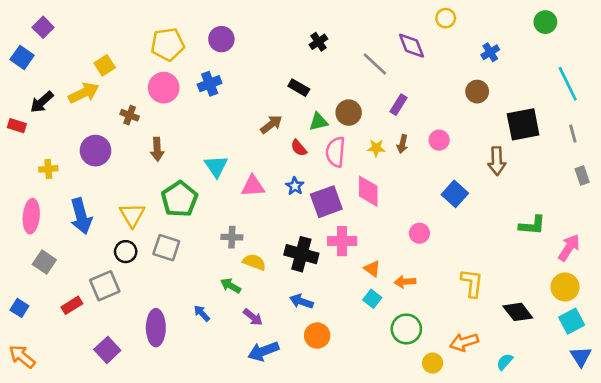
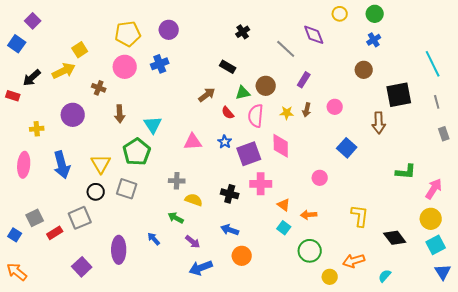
green circle: (545, 22) -> (375, 14), moved
cyan triangle: (216, 166) -> (153, 125), moved
black cross: (301, 254) -> (230, 194), size x0.7
gray square: (44, 262) -> (35, 218), moved, turned 30

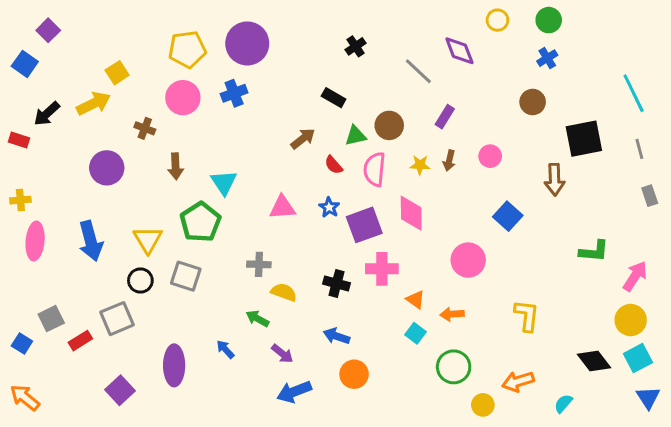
purple circle: (169, 30) -> (247, 43), size x1.5
yellow cross: (37, 129) -> (20, 200), moved
pink circle: (320, 178) -> (468, 260), size x1.5
black diamond: (395, 238) -> (594, 361), moved

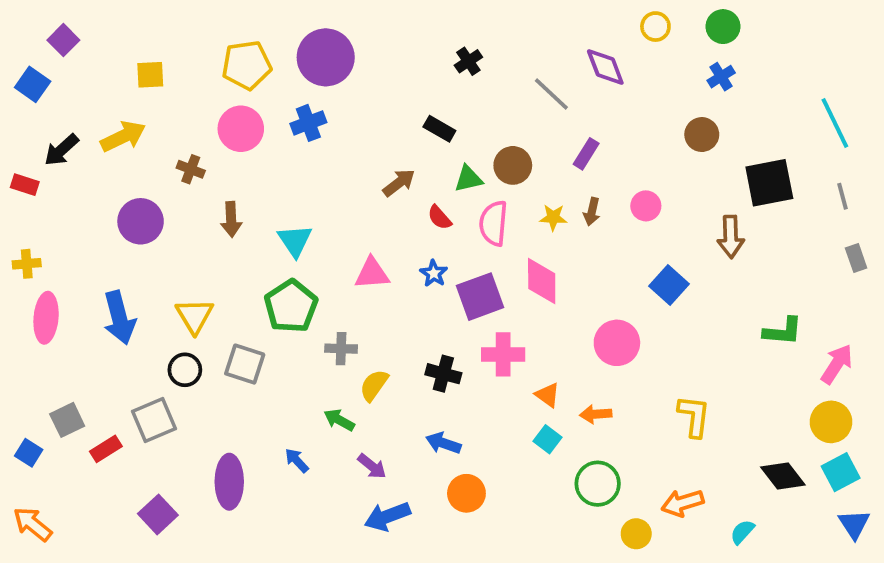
yellow square: (117, 73) -> (150, 75), moved, turned 30
green pentagon: (200, 222) -> (291, 306), moved
yellow semicircle: (284, 292) -> (374, 385), turned -75

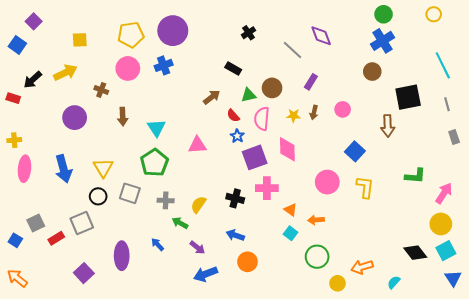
yellow circle: (655, 27) -> (434, 14), moved
blue cross: (721, 77) -> (383, 41), size x1.6
blue star: (434, 273) -> (237, 136), moved
gray cross: (341, 349) -> (166, 200), moved
yellow L-shape: (694, 416) -> (365, 187), moved

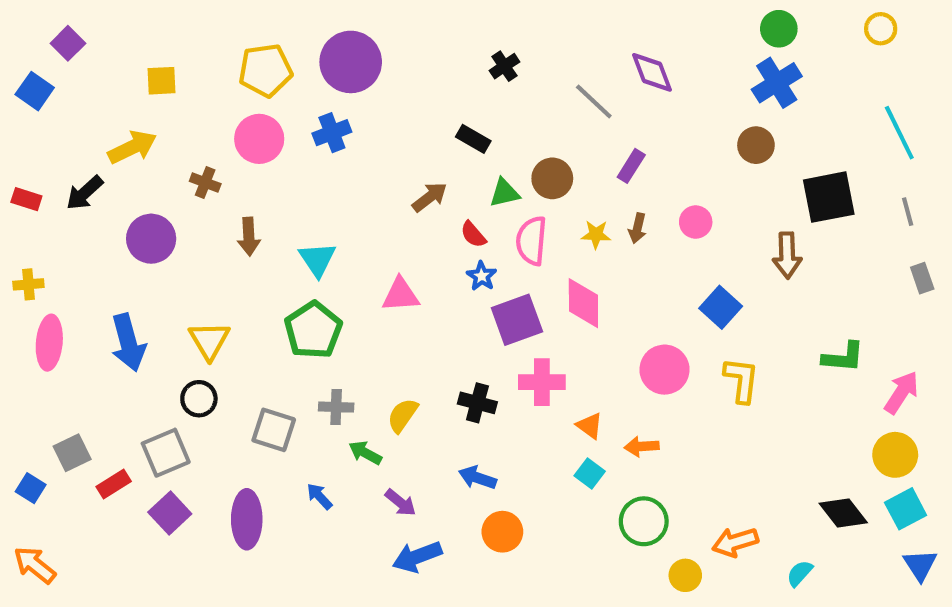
black arrow: (33, 80) -> (85, 193), moved
gray square: (130, 193) -> (274, 430), moved
purple square: (84, 273) -> (170, 513), moved

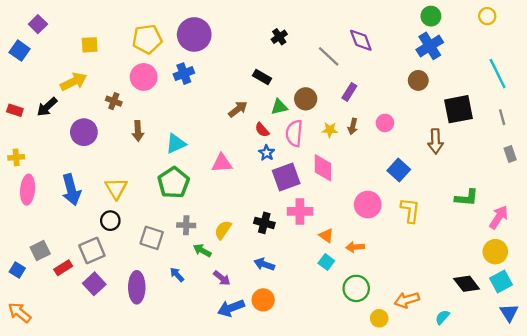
cyan triangle: (317, 259) -> (176, 144), turned 40
orange circle: (502, 532) -> (263, 300), moved

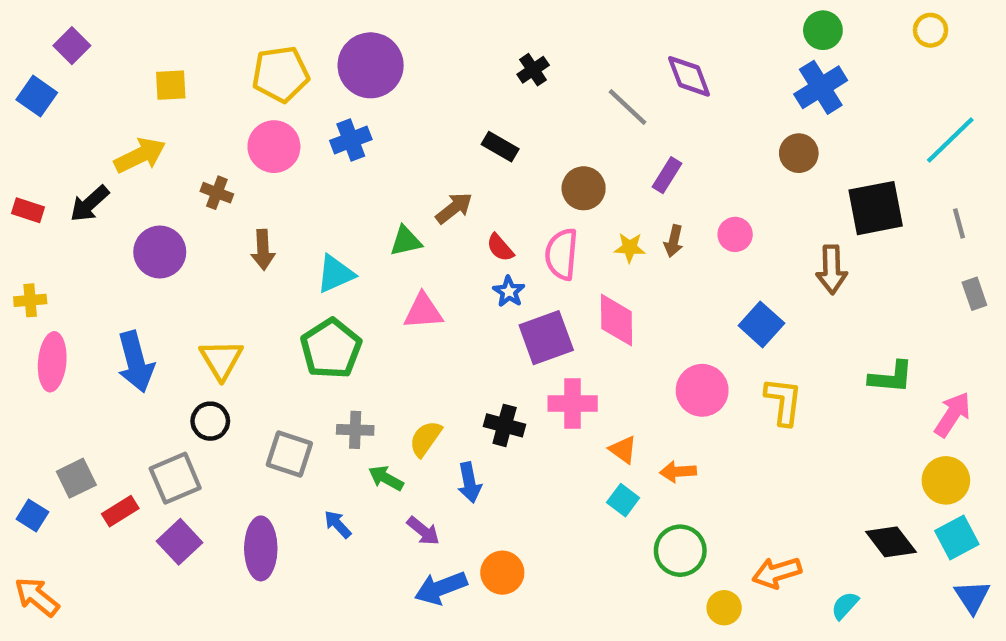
cyan line: (498, 74) -> (950, 140), turned 72
green triangle: (279, 107) -> (406, 241), moved
blue arrow: (264, 264) -> (469, 483), moved, turned -120

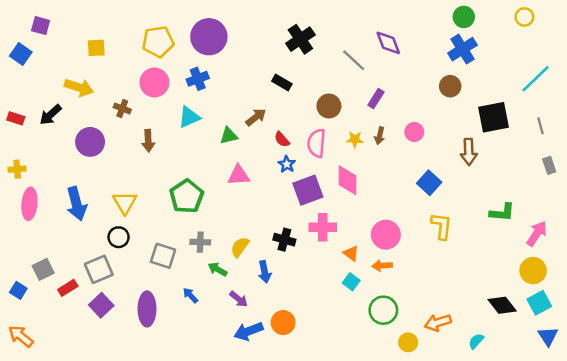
purple square: (72, 46) -> (41, 26), turned -30
black cross: (533, 70) -> (300, 39), size x1.6
yellow arrow: (140, 155) -> (79, 87), turned 44
cyan triangle: (335, 274) -> (189, 117), moved
pink circle: (702, 390) -> (386, 235), moved

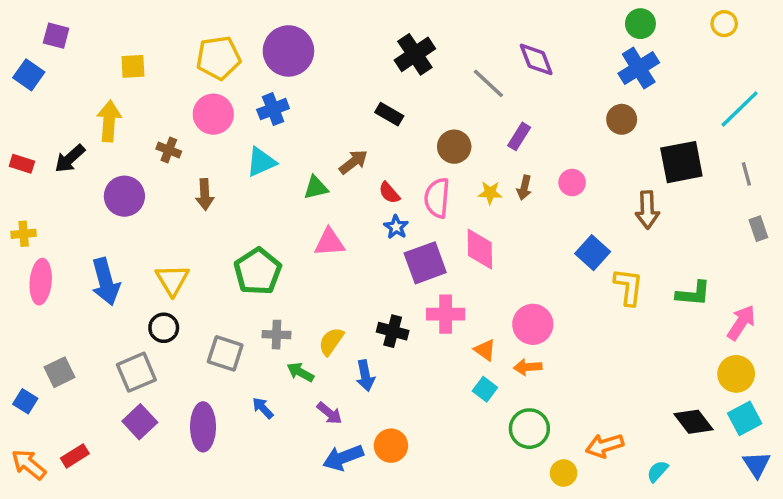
yellow arrow: (79, 87) -> (109, 121), turned -104
yellow L-shape: (442, 226) -> (628, 287), moved
red rectangle: (68, 288) -> (75, 456), moved

